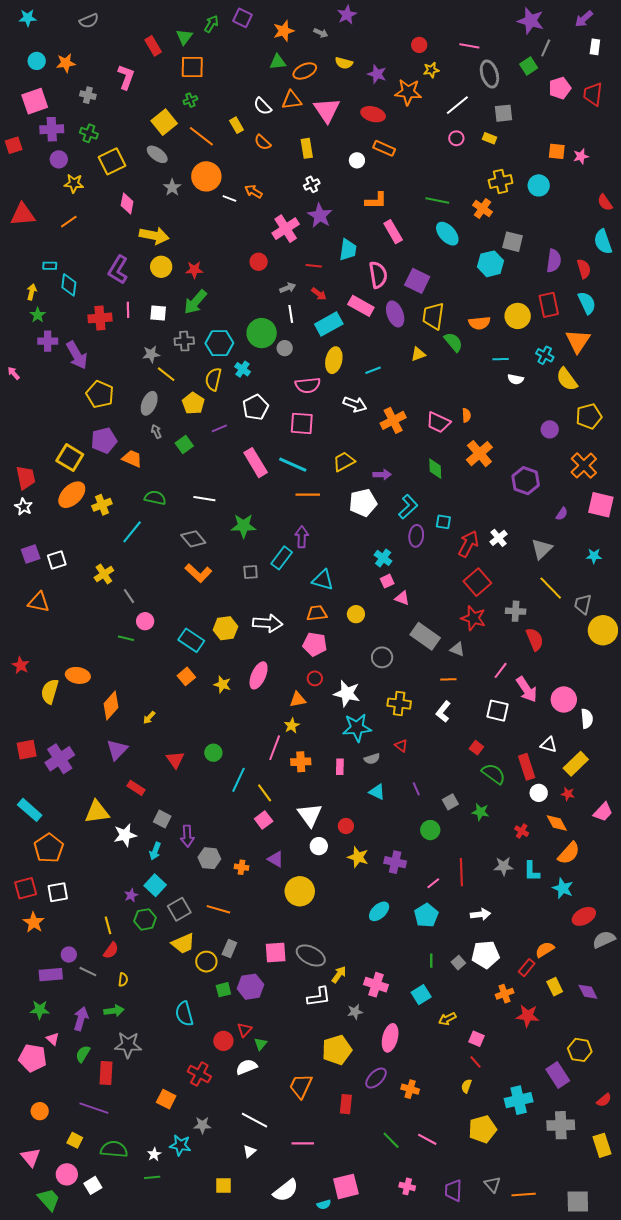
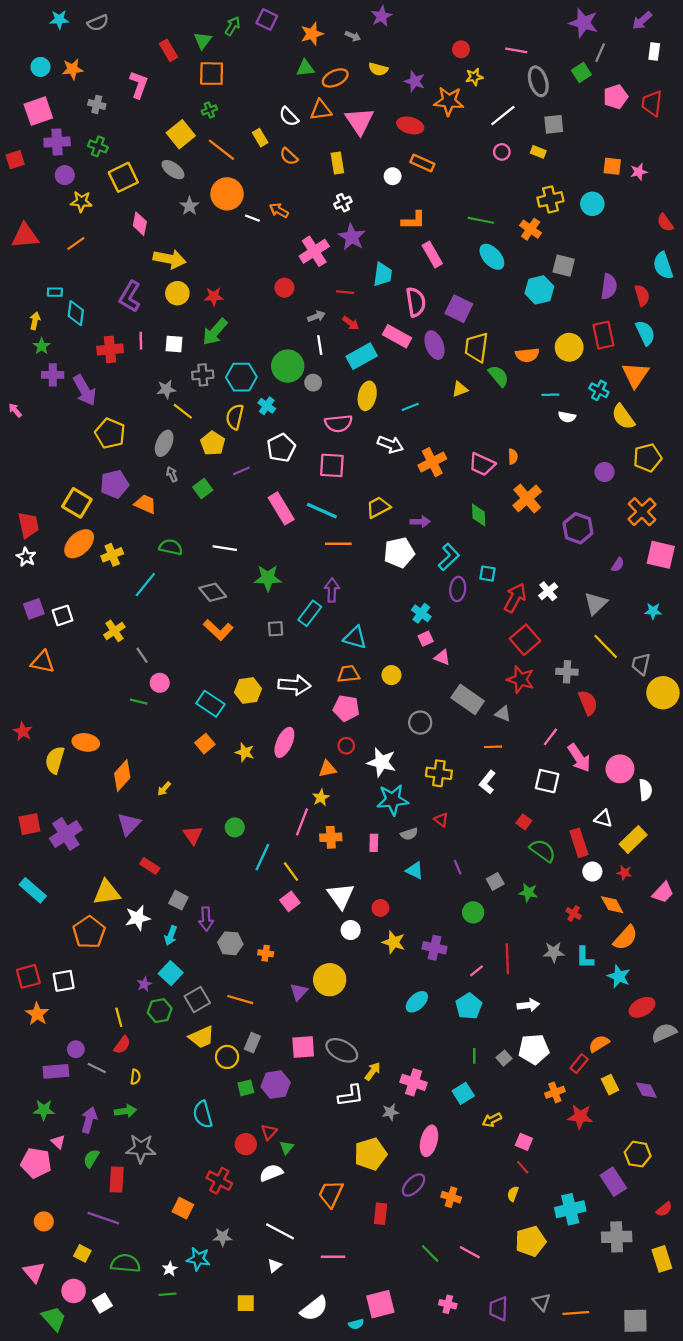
cyan star: (28, 18) -> (59, 19), moved
orange pentagon: (49, 848) -> (89, 932), moved
purple triangle: (276, 859) -> (299, 992), moved, turned 42

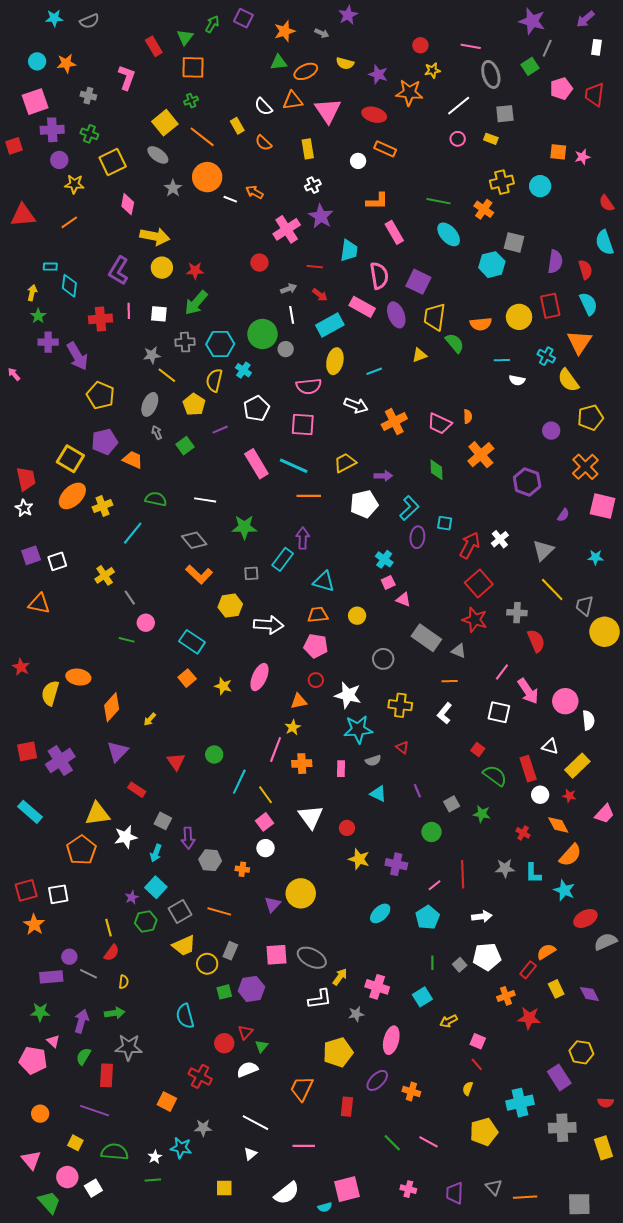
yellow hexagon: (248, 691) -> (230, 606), moved
white circle: (351, 930) -> (265, 848), moved
red semicircle: (664, 1209) -> (606, 1103), turned 42

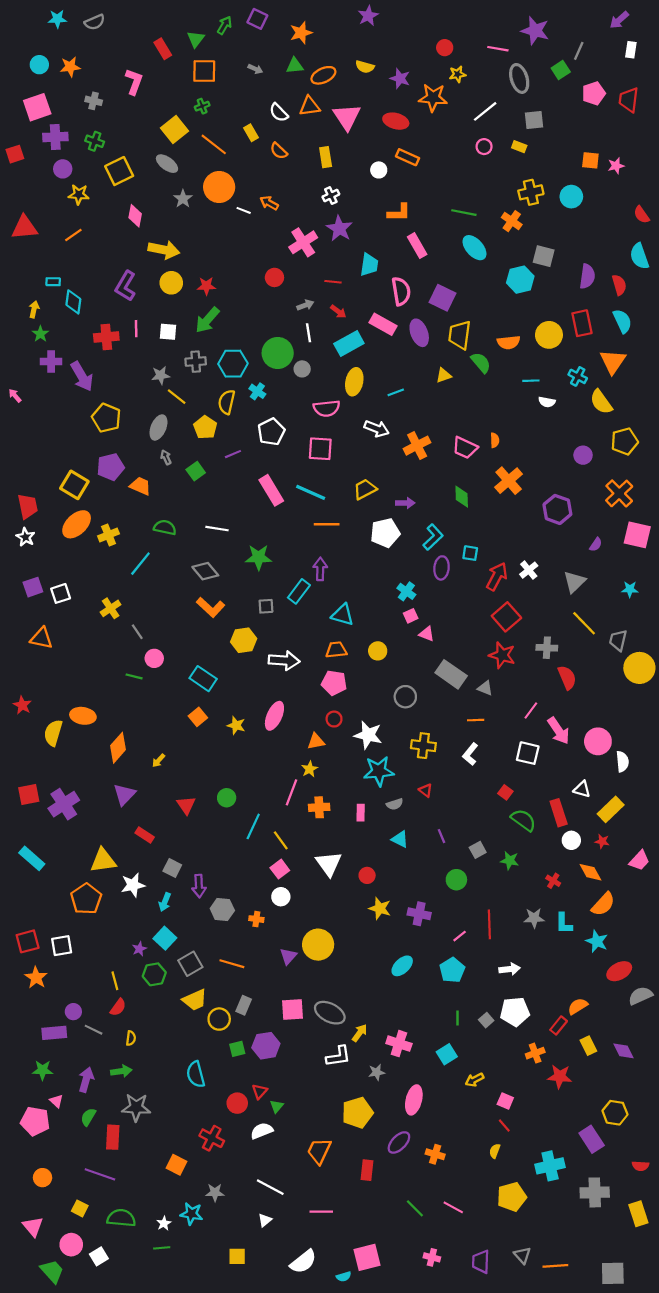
purple star: (532, 21) -> (535, 31), moved
gray arrow: (322, 33) -> (255, 69), moved

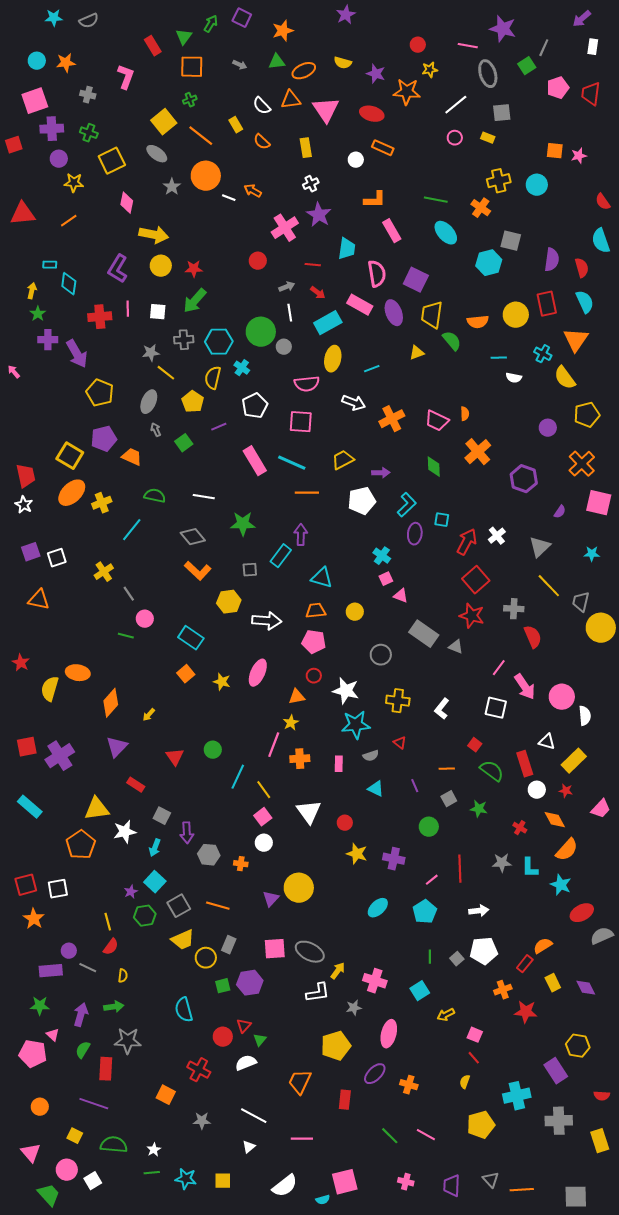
orange line: (476, 720) -> (447, 769), moved
cyan star: (191, 1214) -> (186, 1179), moved

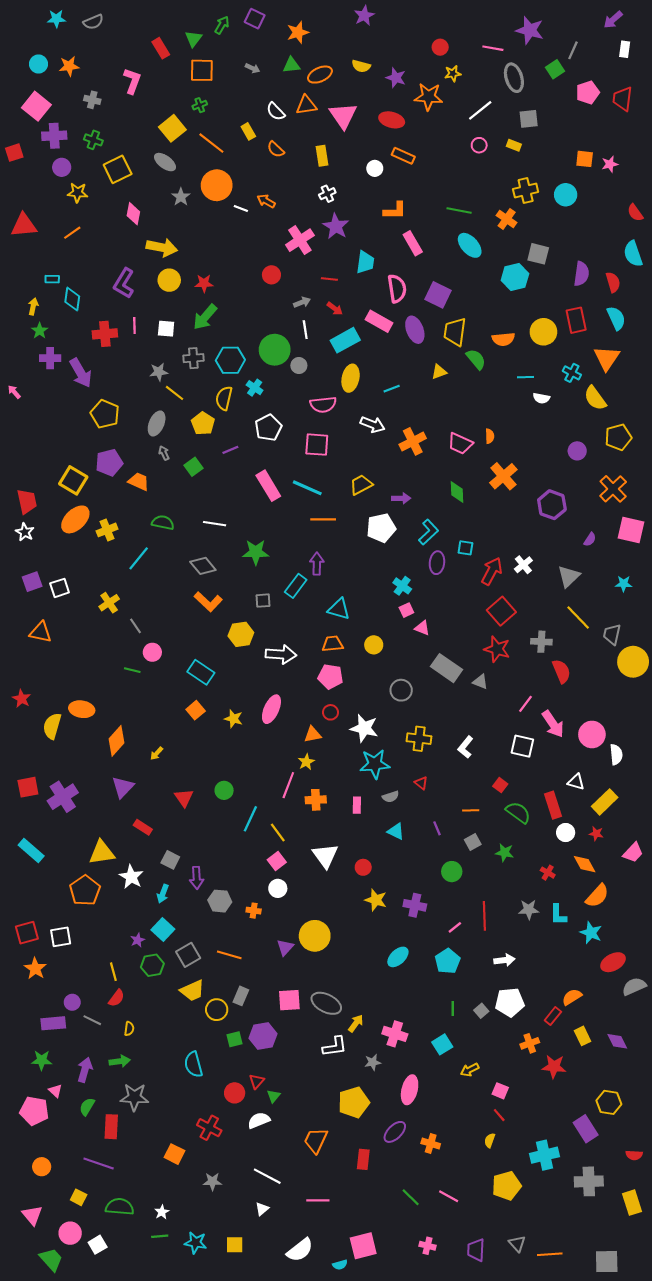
pink square: (35, 101) -> (36, 106), turned -32
white star: (125, 832) -> (131, 877), turned -30

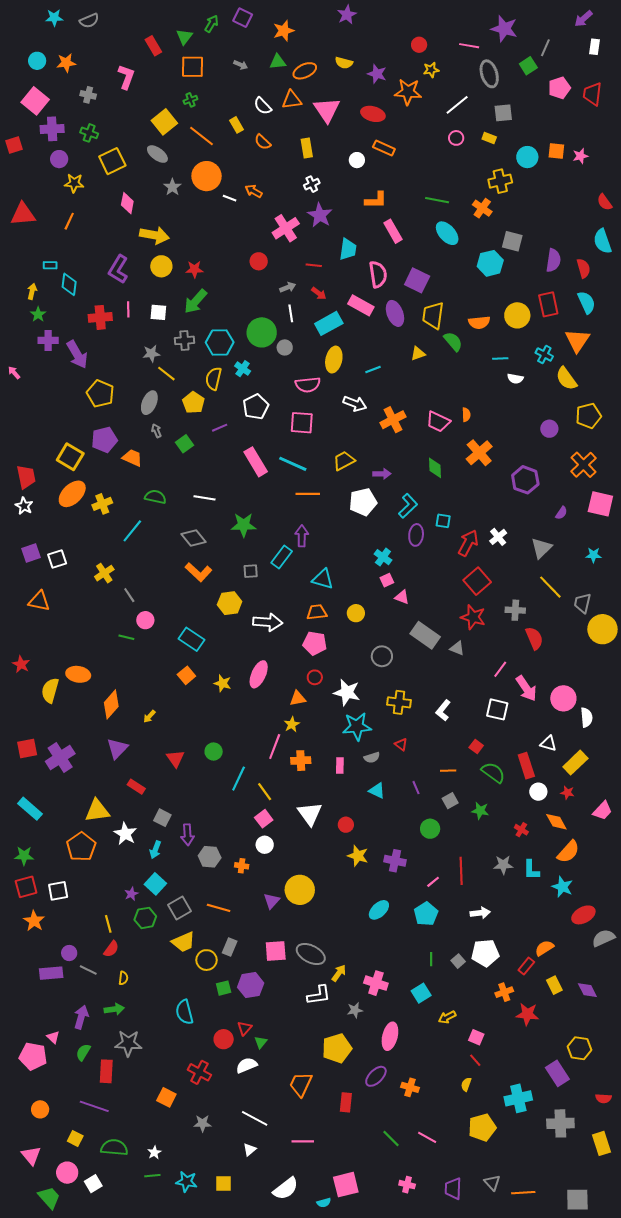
cyan circle: (566, 195) -> (527, 157), moved
orange line: (72, 233) -> (69, 221), turned -30
green star: (42, 1060) -> (24, 856), moved

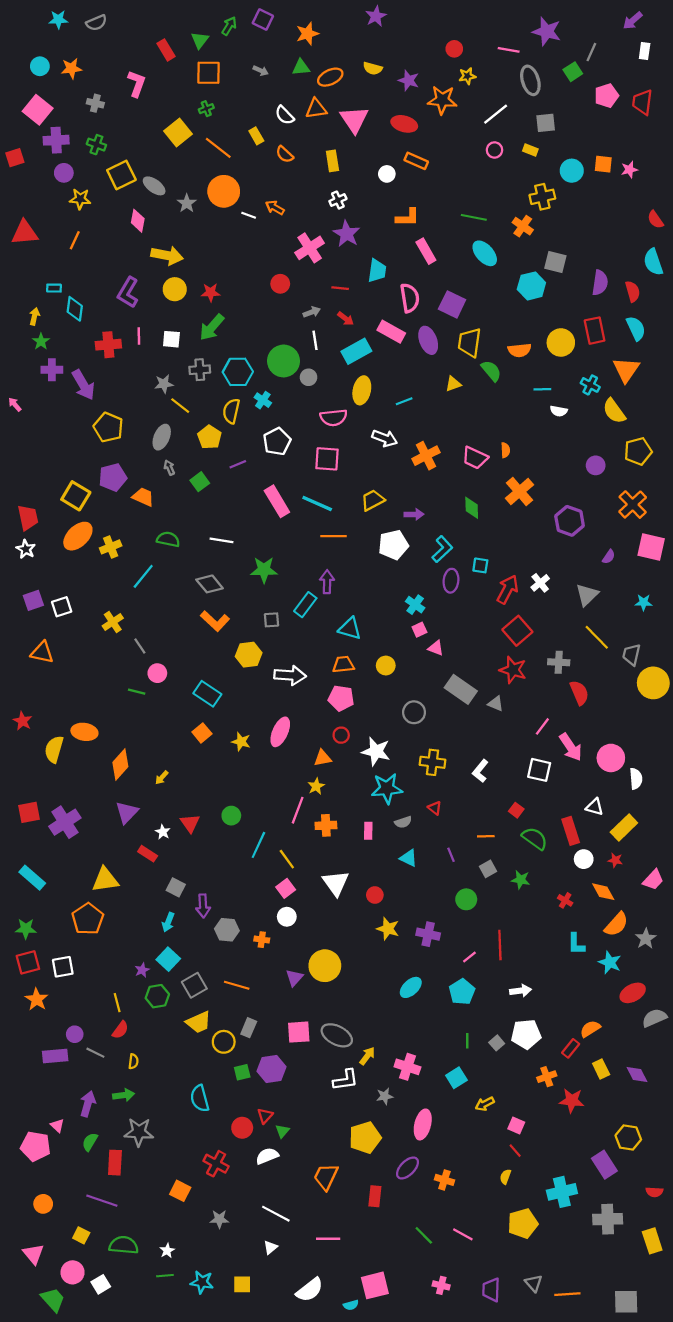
gray ellipse: (157, 154) -> (154, 186), moved
white star: (125, 834) -> (163, 832), moved, size x0.6
gray star: (503, 865) -> (646, 939), moved, turned -30

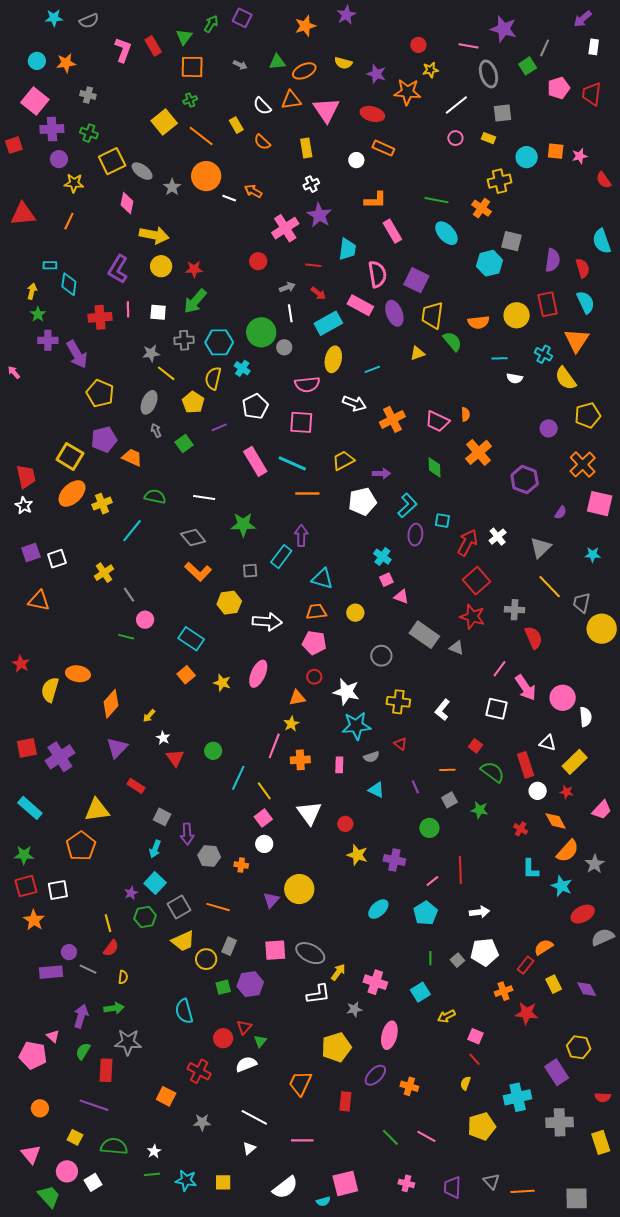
orange star: (307, 34) -> (305, 26), moved
pink L-shape: (137, 84) -> (123, 50), moved
red semicircle: (655, 220) -> (604, 180), moved
white star: (163, 832) -> (163, 738), moved

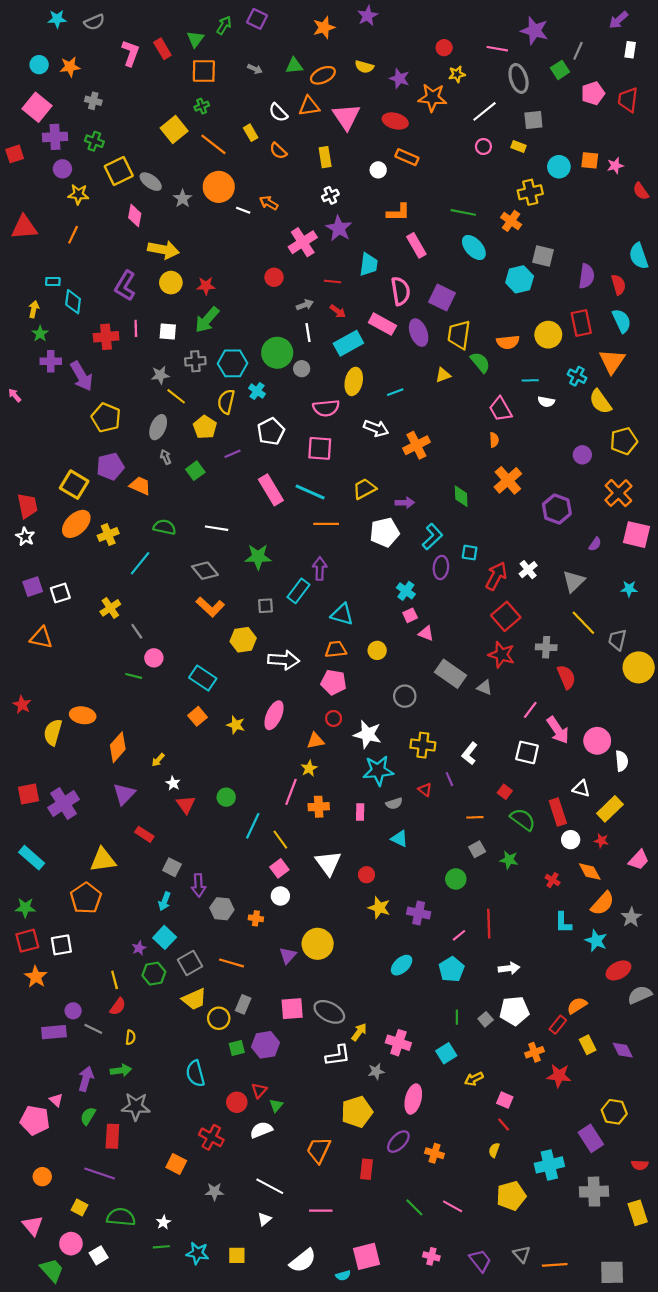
pink trapezoid: (437, 421) -> (500, 409), moved, turned 35
purple line: (415, 787) -> (449, 779), moved
purple trapezoid: (452, 1187) -> (480, 1261), turned 140

